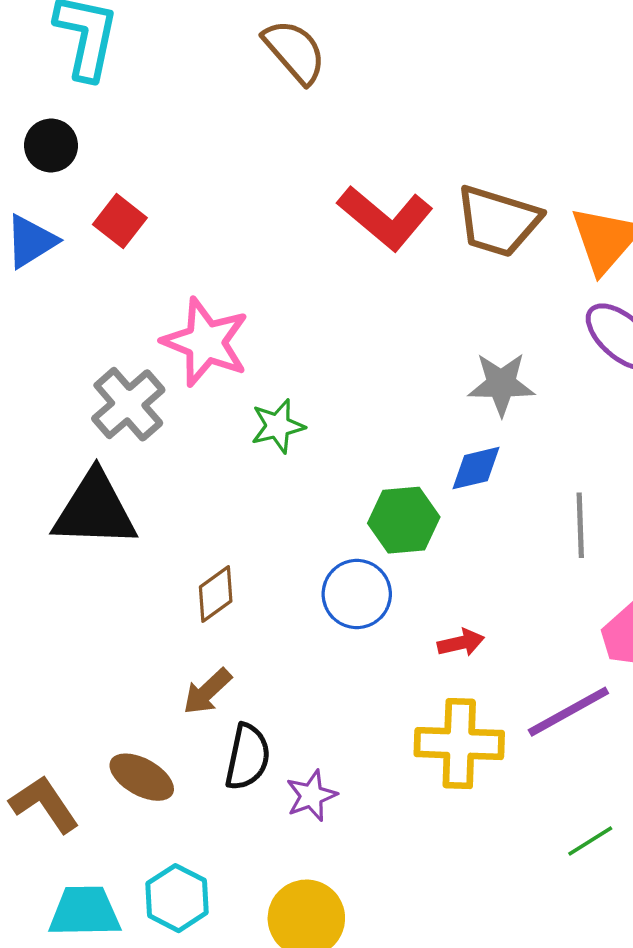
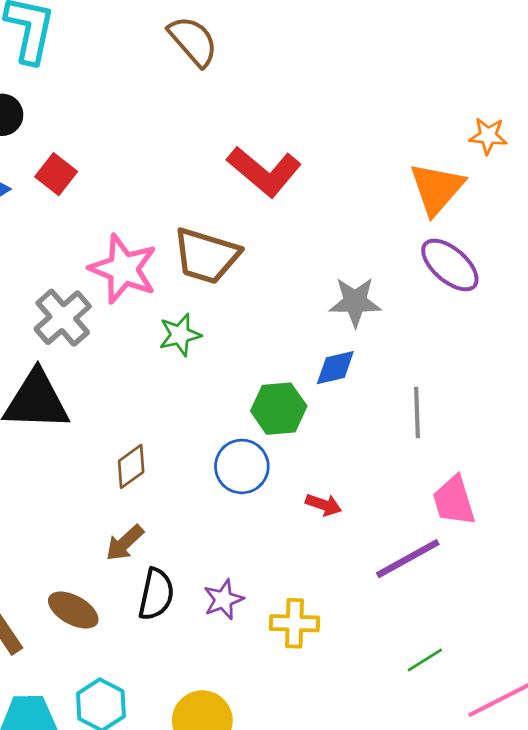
brown trapezoid: (498, 221) -> (206, 256), moved
red arrow: (461, 643) -> (323, 505), turned 32
yellow cross: (459, 744) -> (295, 623), moved, size x0.7
purple star: (311, 796) -> (223, 599), moved

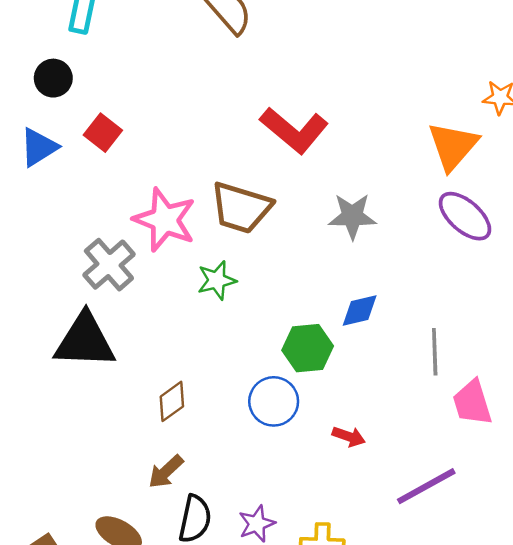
gray star: (355, 302) -> (352, 216), moved
pink trapezoid: (454, 501) -> (472, 403), moved

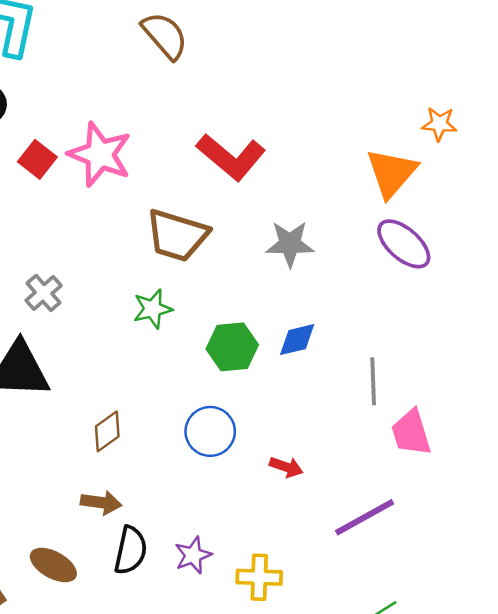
pink star: (165, 220) -> (100, 154), moved
gray cross: (109, 265) -> (44, 293), size x0.7
green hexagon: (308, 348) -> (232, 347), moved
brown arrow: (166, 472) -> (101, 503), turned -129

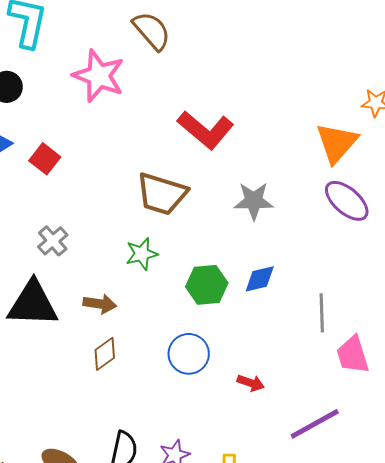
pink star: (100, 154) -> (99, 76), moved
red square: (37, 159) -> (45, 159), moved
brown arrow: (101, 503) -> (100, 304), moved

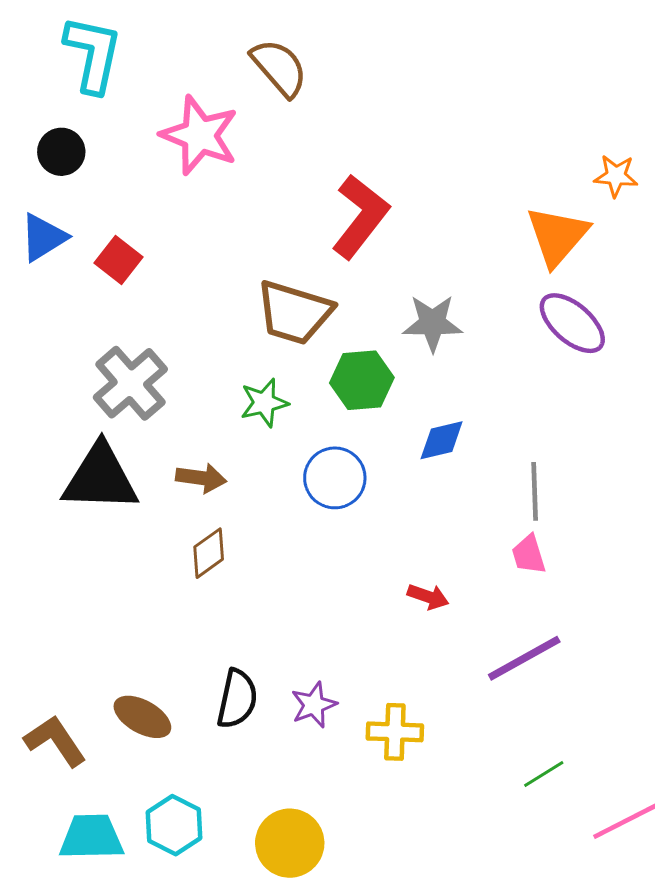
red L-shape: (206, 130) -> (360, 216), turned -92
gray cross: (53, 241) -> (130, 383), size x1.6
green hexagon: (207, 285) -> (362, 380), moved
blue circle: (189, 354) -> (335, 478), moved
pink trapezoid: (353, 355) -> (529, 555), moved, size x0.7

